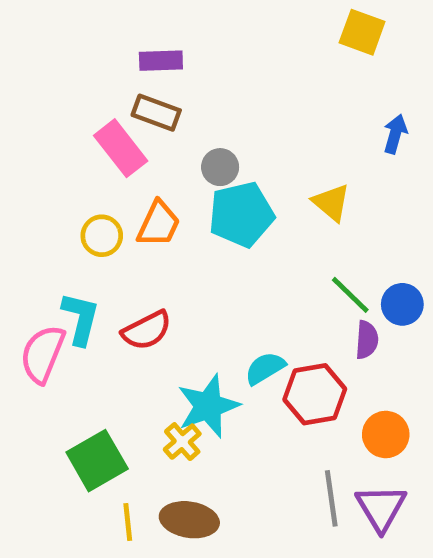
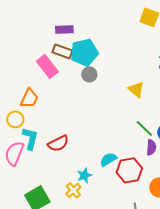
cyan pentagon: (241, 214) -> (84, 52), moved
orange trapezoid: (159, 224) -> (29, 98), moved
yellow circle: (102, 236) -> (15, 119), moved
cyan star: (208, 406) -> (84, 175), size x0.6

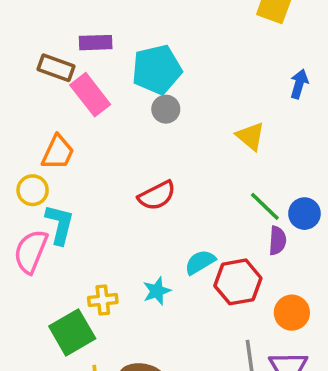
purple rectangle: (64, 29) -> (96, 43), moved
brown rectangle: (62, 51) -> (56, 68), moved
red semicircle: (58, 143) -> (157, 196), moved
yellow cross: (73, 190) -> (103, 300), moved, turned 35

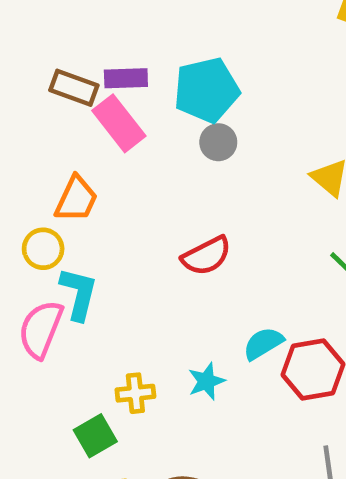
purple rectangle: (96, 43) -> (126, 78), moved
green square: (72, 332) -> (95, 436), size x0.7

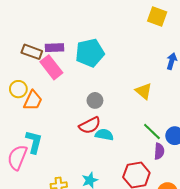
gray circle: (218, 142) -> (95, 100), moved
yellow circle: (43, 249) -> (18, 89), moved
cyan semicircle: (263, 343) -> (104, 135), moved, turned 42

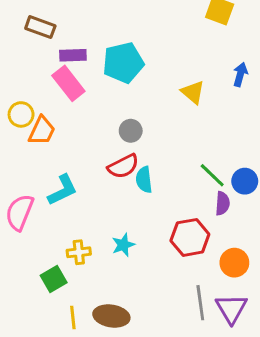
brown rectangle: (32, 52) -> (40, 27), moved
yellow triangle: (144, 91) -> (193, 92), moved
cyan semicircle: (104, 135) -> (144, 180), turned -108
cyan L-shape: (34, 142) -> (63, 190), moved, turned 50

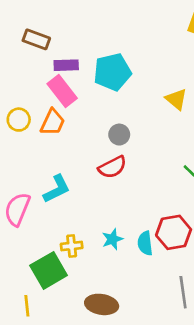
orange trapezoid: (42, 131) -> (53, 122), moved
cyan semicircle: (144, 180) -> (145, 243), moved
green square: (54, 279) -> (49, 270), size x1.5
yellow line: (73, 317) -> (27, 306), moved

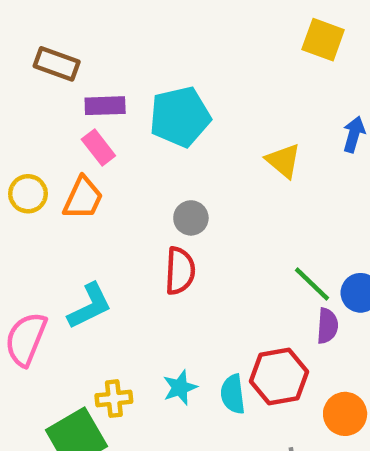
pink rectangle: (62, 91) -> (98, 148), size x0.7
red semicircle: (112, 167) -> (180, 271), turned -60

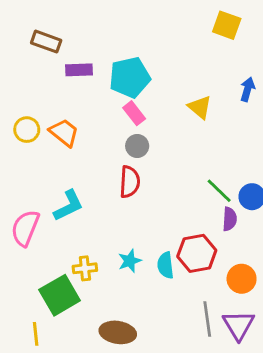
pink rectangle: (98, 148) -> (134, 113), moved
orange trapezoid: (83, 198) -> (64, 133), turned -76

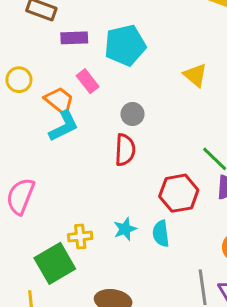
pink rectangle: (134, 113) -> (88, 81), moved
yellow circle: (27, 130) -> (19, 80), moved
cyan L-shape: (69, 206) -> (64, 126), moved
red hexagon: (197, 253) -> (179, 193), moved

